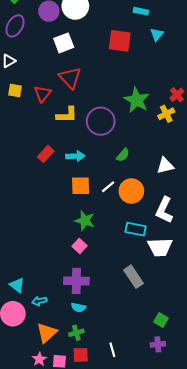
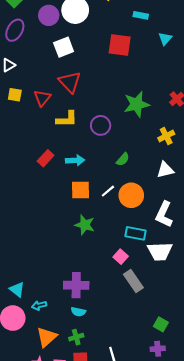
cyan triangle: (157, 34) -> (165, 39), moved
green star: (137, 100) -> (137, 104), turned 30
yellow cross: (166, 114) -> (166, 136), moved
purple circle: (101, 121) -> (101, 125), size x0.7
pink square: (80, 246) -> (121, 257), moved

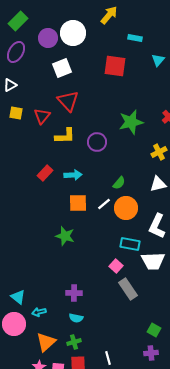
green semicircle: (123, 159) -> (119, 183), moved
green star: (85, 225) -> (65, 236), moved
purple cross: (76, 285) -> (74, 293), size x0.7

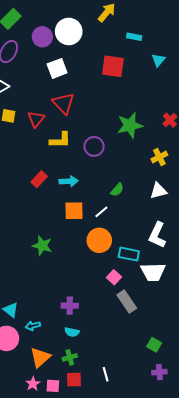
orange circle: (126, 208) -> (99, 240), moved
green star: (65, 236) -> (42, 246), moved
purple cross: (151, 353) -> (159, 372), moved

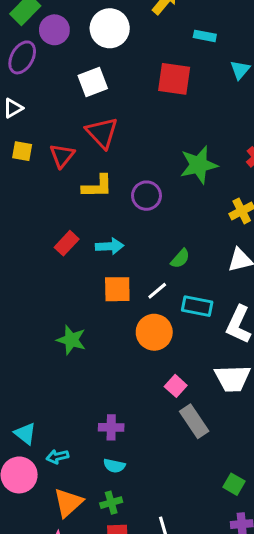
purple circle: (42, 37) -> (54, 30), moved
cyan rectangle: (129, 254) -> (197, 306), moved

